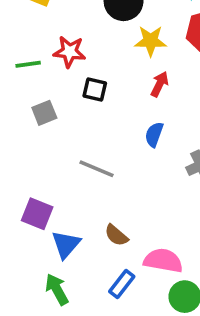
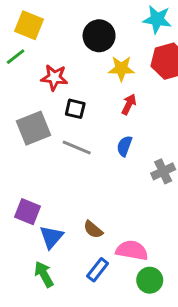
green line: (28, 64) -> (16, 57), moved, turned -30
gray square: (44, 113) -> (33, 128), size x1.6
gray line: (97, 169) -> (77, 148), moved

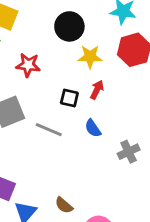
black square: (75, 109) -> (69, 98), moved
blue semicircle: (124, 146) -> (93, 128), turned -54

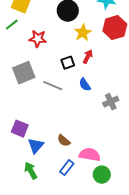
yellow star: (90, 57) -> (83, 33), turned -30
black square: (69, 98) -> (68, 63), turned -32

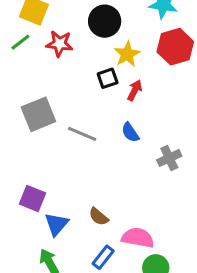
red star: (38, 39) -> (59, 44), moved
black square: (68, 63) -> (108, 78), moved

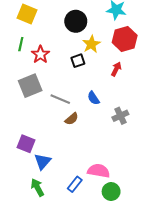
green line: (20, 42) -> (21, 44), moved, turned -40
red star: (59, 44) -> (40, 54), moved, turned 30
red arrow: (135, 90) -> (116, 69), moved
brown semicircle: (99, 217) -> (72, 119), moved, turned -80

